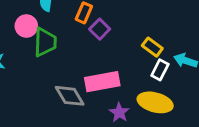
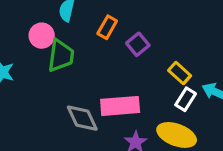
purple square: (100, 29) -> (138, 44), moved

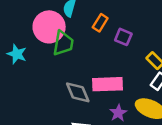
pink circle: (42, 36) -> (49, 27), size x1.6
purple square: (138, 44) -> (123, 37), turned -30

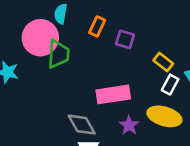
gray diamond: (78, 92) -> (82, 125), moved

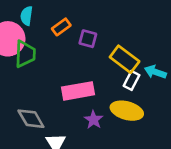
orange rectangle: (97, 26) -> (61, 27), turned 30
yellow rectangle: (163, 62) -> (125, 59), size x1.5
gray diamond: (82, 125) -> (31, 119), moved

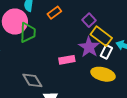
purple square: (88, 39) -> (89, 20), moved, turned 32
pink rectangle: (78, 91) -> (67, 60), size x0.7
purple star: (94, 120) -> (89, 47), moved, size x1.5

